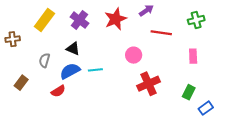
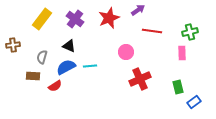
green cross: (196, 20) -> (190, 32), moved
brown cross: (13, 39) -> (13, 45), moved
brown rectangle: (21, 83) -> (33, 76), moved, turned 56
green rectangle: (189, 92) -> (178, 87), turned -40

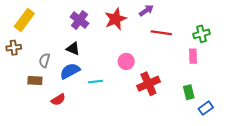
yellow rectangle: (42, 19) -> (24, 20), moved
pink circle: (126, 52) -> (126, 61), moved
cyan line: (90, 66) -> (95, 82), moved
red semicircle: (55, 86) -> (58, 100), moved

